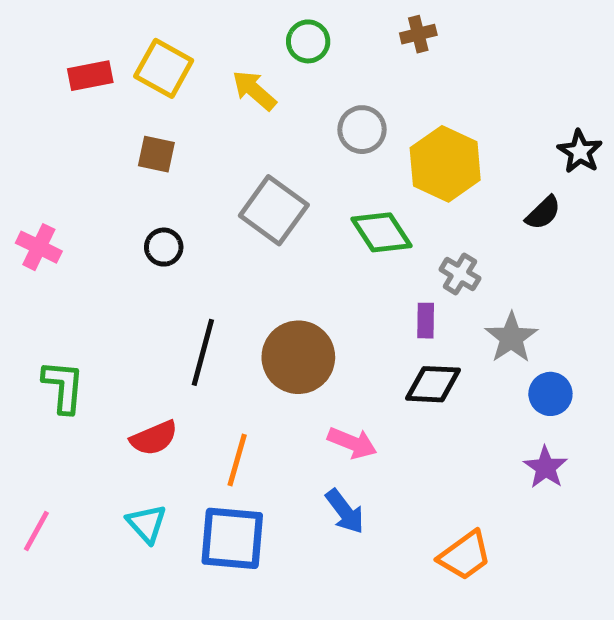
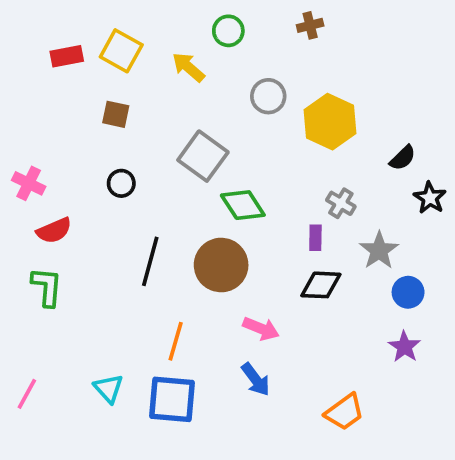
black star: (580, 152) -> (430, 198), moved
green diamond: (382, 232) -> (243, 205), moved
red semicircle: (154, 438) -> (54, 231), moved

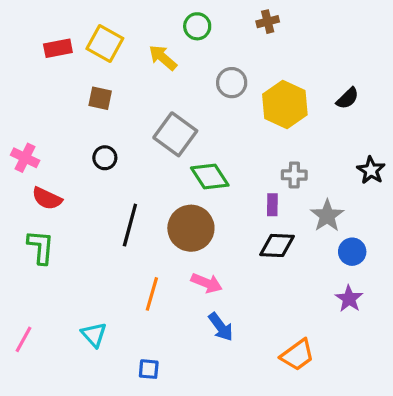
black semicircle: (403, 158) -> (347, 98), moved
gray cross: (341, 203) -> (294, 175), turned -30
red semicircle: (54, 231) -> (47, 198), turned 48
pink arrow: (261, 329) -> (207, 283), moved
blue square: (172, 399) -> (149, 369), moved, size x0.5

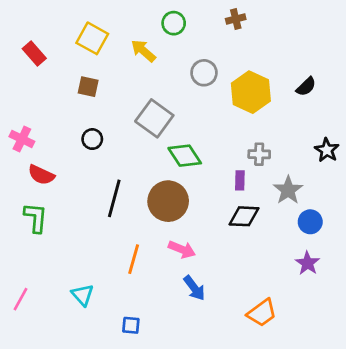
red rectangle: (58, 48) -> (34, 53), moved, turned 60

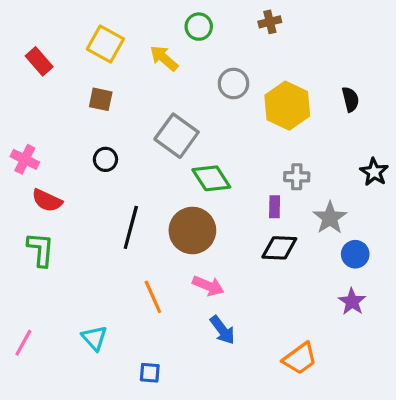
black semicircle: (306, 87) -> (350, 99), turned -60
orange line: (134, 259) -> (153, 297), turned -40

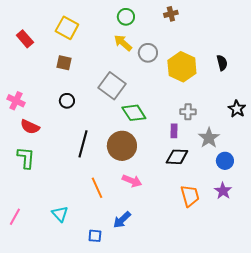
yellow arrow: (164, 58) -> (123, 43), moved
blue arrow: (222, 330) -> (122, 220), moved, turned 84
orange trapezoid: (300, 359) -> (190, 196), moved, turned -70

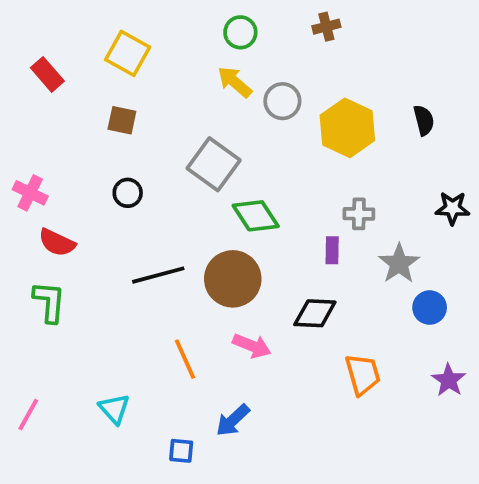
black star: (237, 109) -> (453, 208), turned -30
black line: (83, 144) -> (158, 275), turned 60
black diamond: (177, 157) -> (315, 313), moved
purple star: (223, 191) -> (449, 380), moved

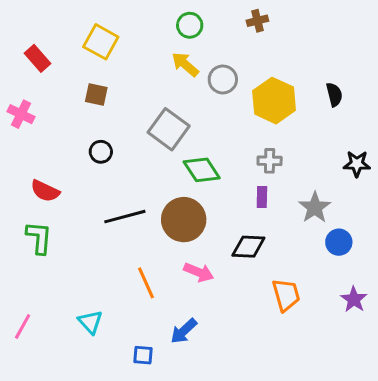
pink cross: (30, 193) -> (21, 114), moved
gray cross: (359, 214) -> (270, 161), moved

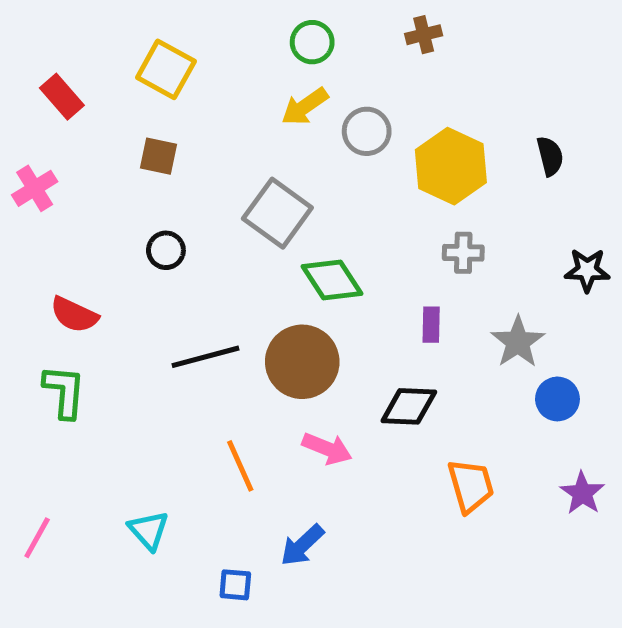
yellow arrow: (185, 64) -> (305, 107), turned -76
pink cross: (21, 114) -> (35, 188), turned 32
gray cross: (270, 161) -> (463, 253), moved

